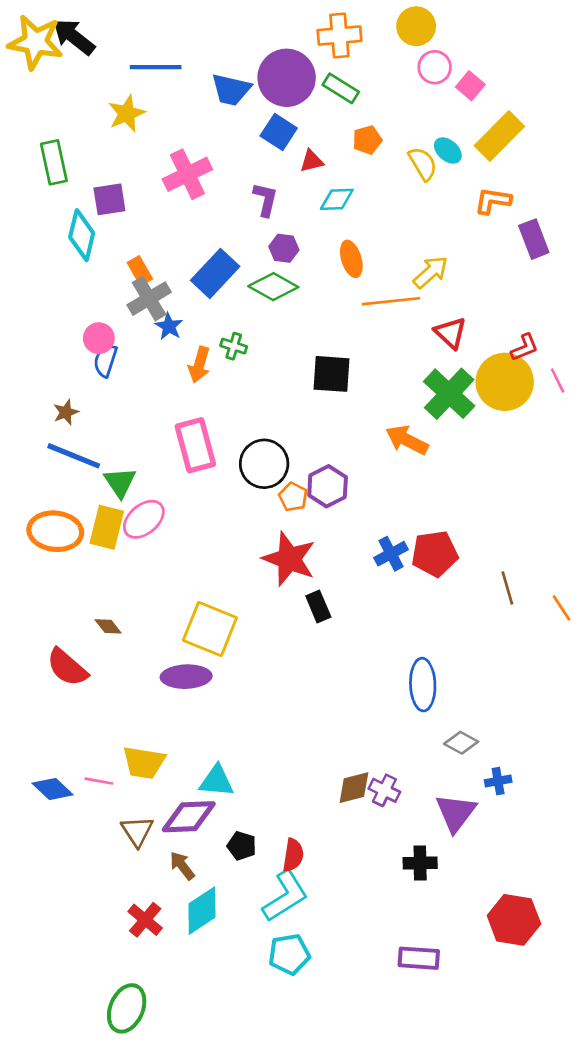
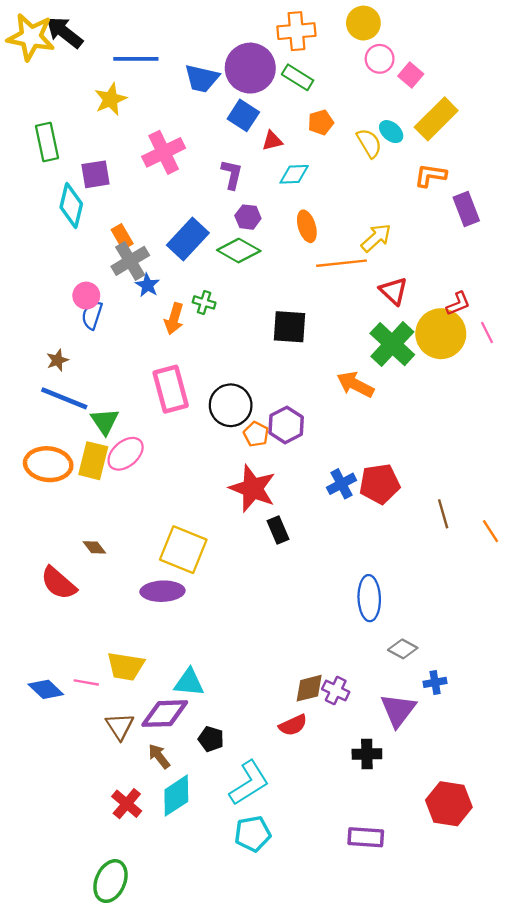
red semicircle: (293, 855) -> (293, 725), moved, turned 56

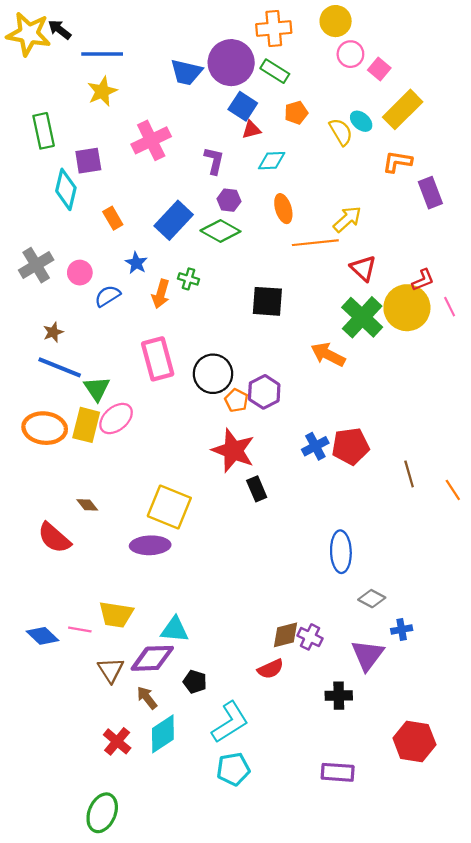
black arrow: (64, 32) -> (60, 30), size x0.7
blue line: (136, 59) -> (102, 54), moved
blue square: (243, 115) -> (243, 106), moved
gray cross: (130, 261) -> (36, 265), moved
blue semicircle: (92, 315) -> (108, 296), moved, turned 40

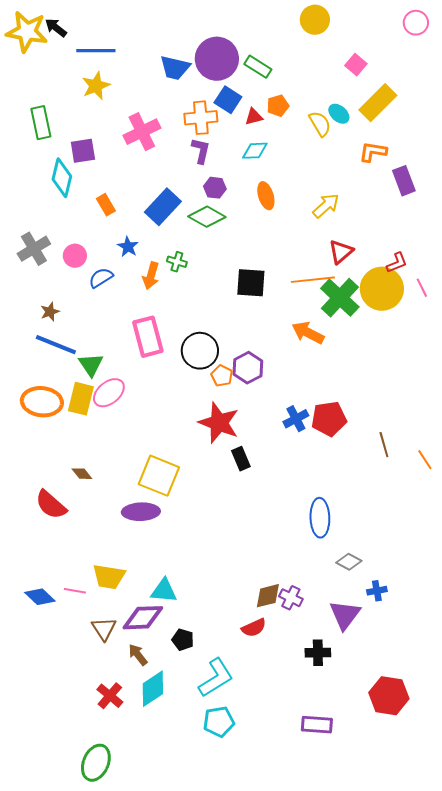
orange cross: (274, 29) -> (201, 118), moved
pink circle: (350, 54) -> (416, 23), moved
red triangle: (251, 130) -> (254, 117), moved
orange line: (315, 243) -> (313, 280), moved
red triangle: (363, 268) -> (341, 252), turned 36

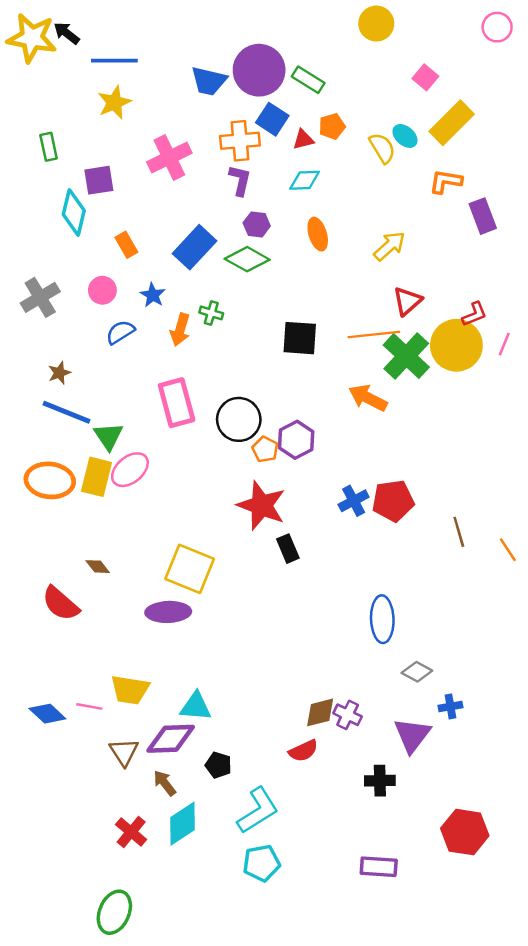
green rectangle: (41, 123) -> (49, 147), size x0.7
pink circle: (75, 256) -> (102, 290), moved
pink line: (422, 288) -> (504, 344), turned 48

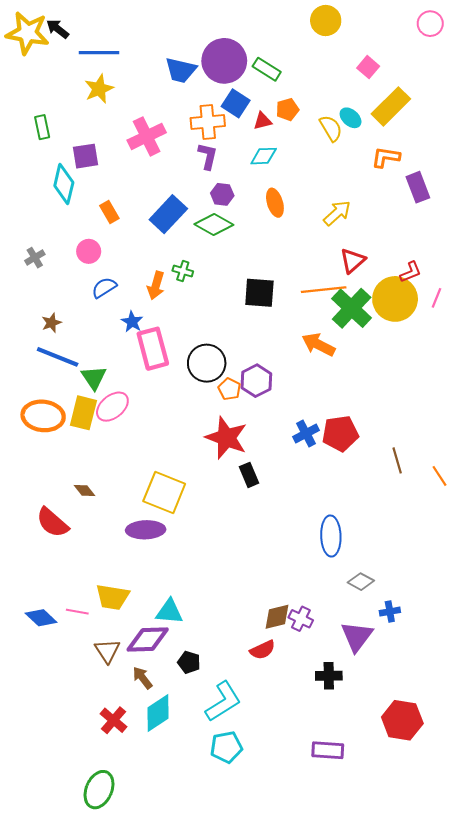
blue star: (153, 295) -> (132, 322), moved
gray cross: (40, 297) -> (35, 258), size x0.6

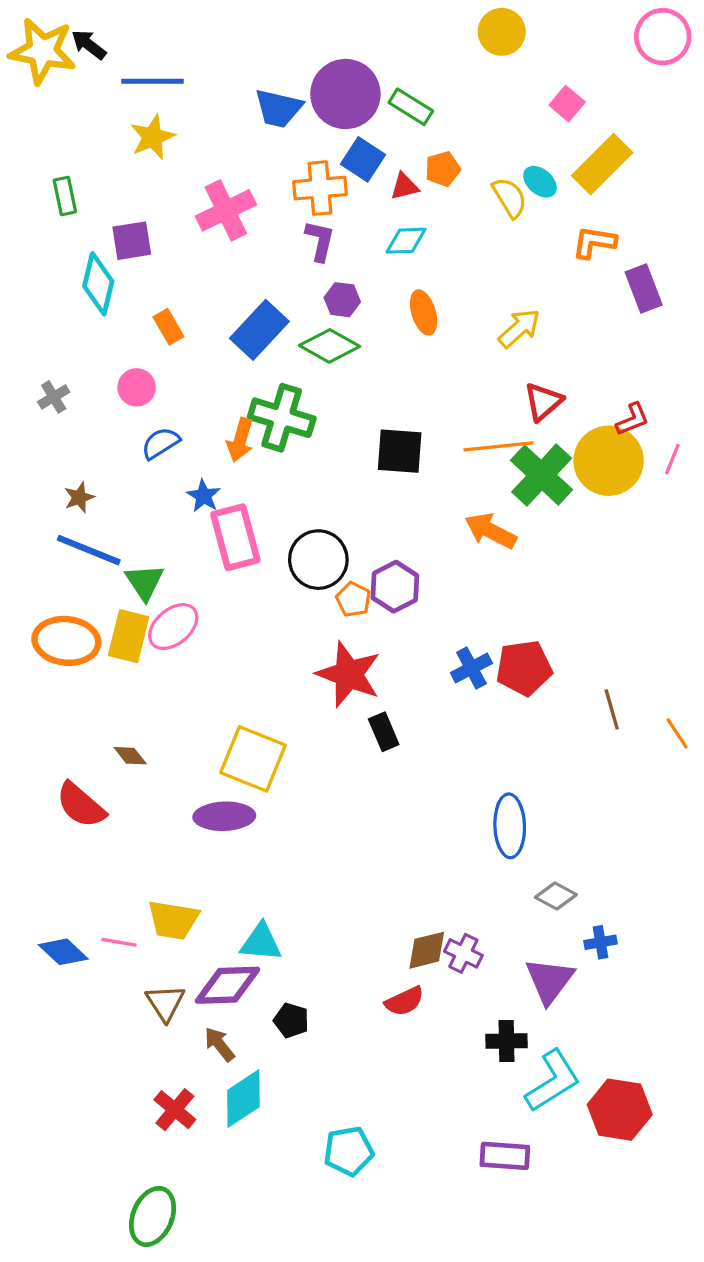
pink circle: (430, 24) -> (663, 37), size x1.4
green cross: (183, 271) -> (282, 418), size x2.0
cyan L-shape: (223, 702) -> (553, 1081), moved

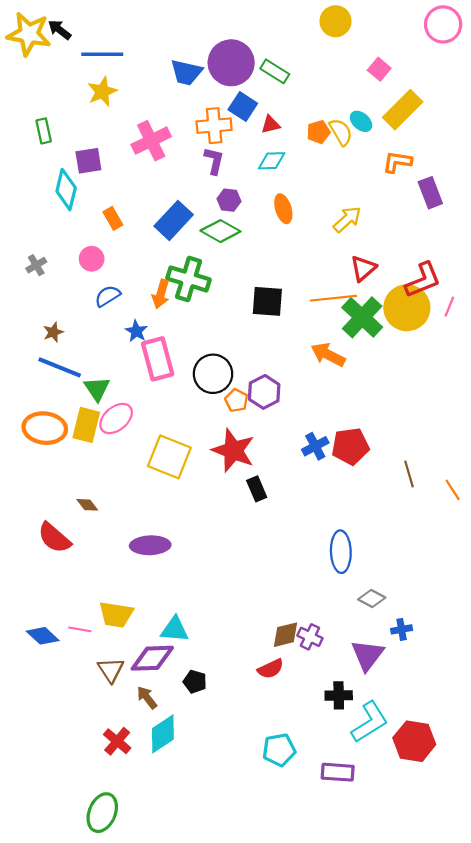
orange pentagon: (443, 169) -> (318, 132), moved
red L-shape: (632, 419) -> (423, 280), size x1.6
yellow square: (253, 759) -> (169, 457), moved
cyan pentagon: (349, 1151) -> (279, 750), moved

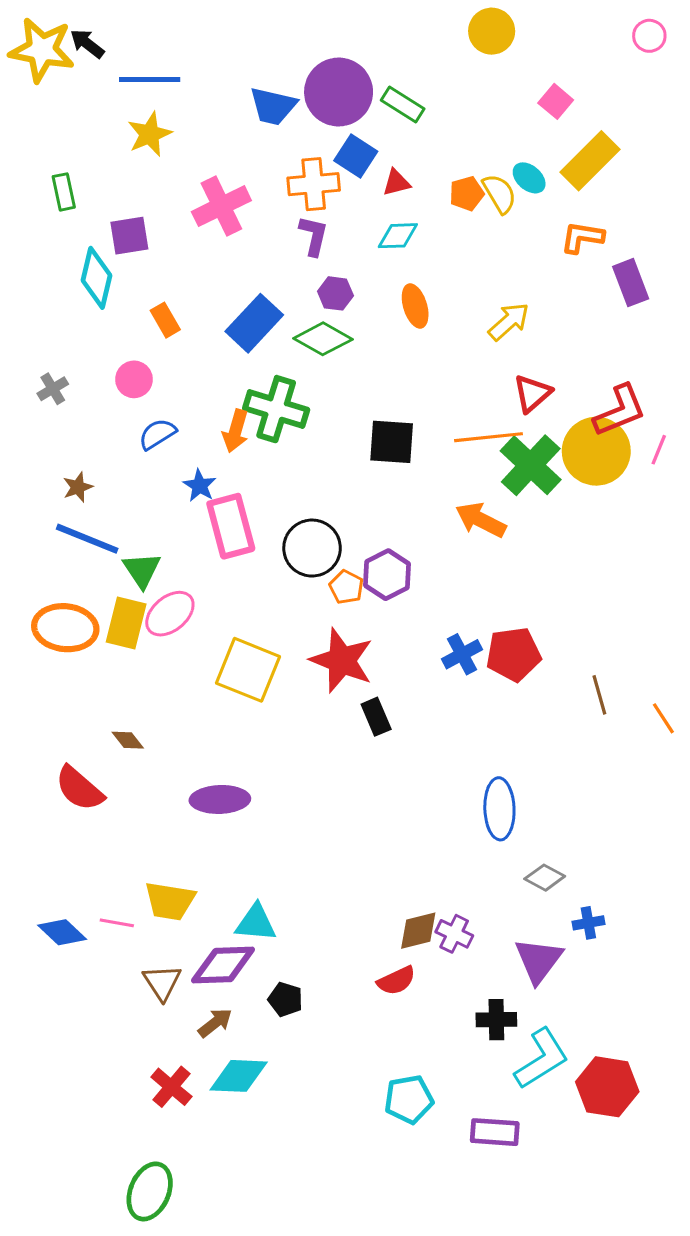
pink circle: (443, 24) -> (649, 36), size x0.6
brown arrow: (147, 698) -> (215, 1023), turned 90
cyan diamond: (163, 734) -> (239, 1076), turned 36

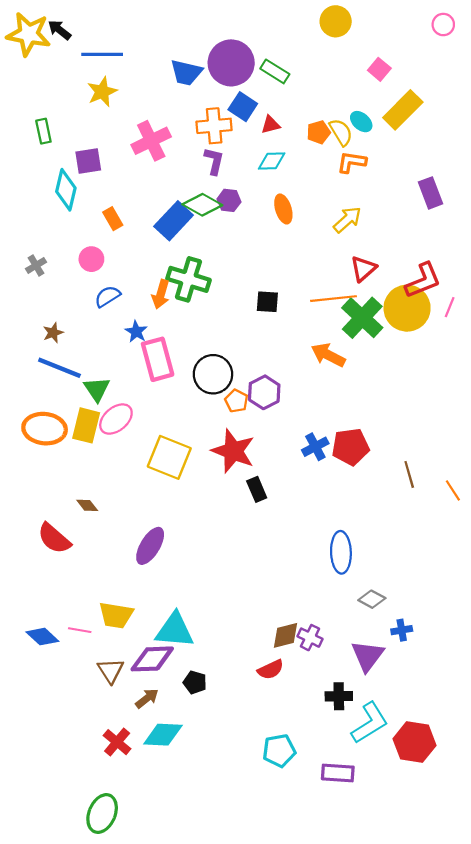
orange L-shape: (582, 237) -> (352, 162), moved
green diamond: (323, 339) -> (202, 205), moved
black square: (392, 442) -> (267, 302), size x0.7
purple ellipse: (220, 799) -> (150, 546), turned -57
cyan triangle: (256, 923) -> (175, 630), size x1.4

